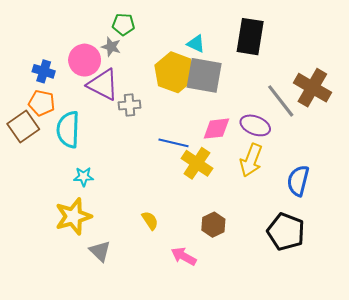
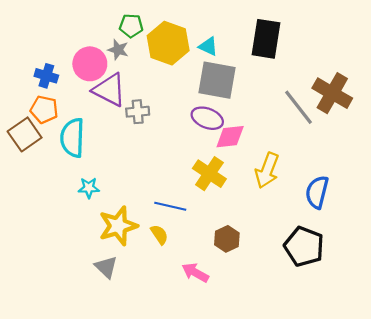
yellow hexagon: (174, 72) -> (168, 43), moved
purple ellipse: (255, 125) -> (207, 118), moved
blue line: (173, 143) -> (170, 206), moved
yellow star: (73, 216) -> (118, 226), moved

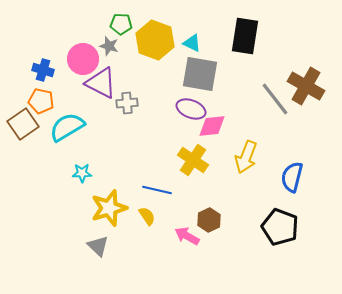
cyan semicircle: (72, 138) -> (67, 127), turned 57
pink arrow: (195, 273) -> (187, 236), moved

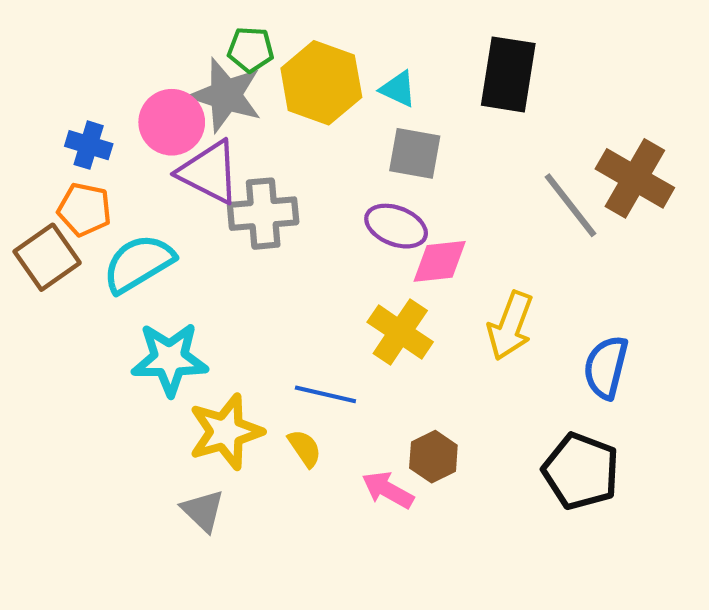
gray star: (109, 46) -> (226, 95), size x1.8
gray square: (200, 74) -> (415, 153), size x0.7
gray cross: (127, 103) -> (263, 214), size x1.5
cyan star: (82, 173) -> (170, 359), size x1.8

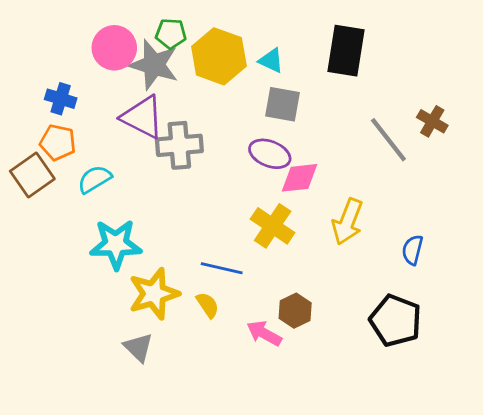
pink circle: (172, 122) -> (114, 48), moved
brown cross: (635, 178) -> (432, 121), size x0.6
cyan semicircle: (138, 263) -> (95, 179), size x0.7
blue semicircle: (606, 367) -> (412, 250), size x0.7

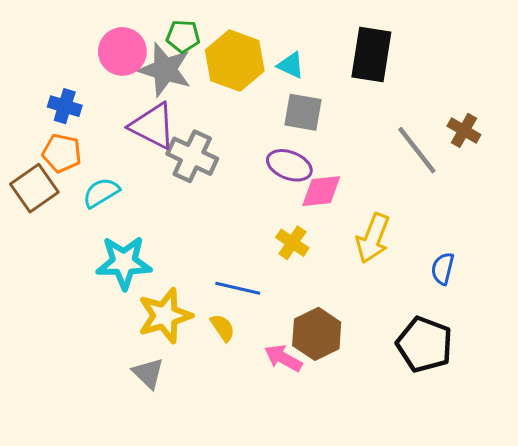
gray cross: (179, 145) -> (192, 156), turned 30
yellow cross: (273, 226) -> (292, 243), size x0.7
brown hexagon: (295, 311) -> (317, 334), size x1.4

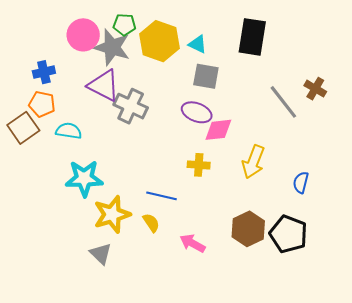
blue cross: (65, 106) -> (44, 72), turned -30
cyan semicircle: (101, 193) -> (69, 131), turned 40
yellow cross: (292, 243) -> (199, 165), turned -30
brown hexagon: (317, 334) -> (248, 229), moved

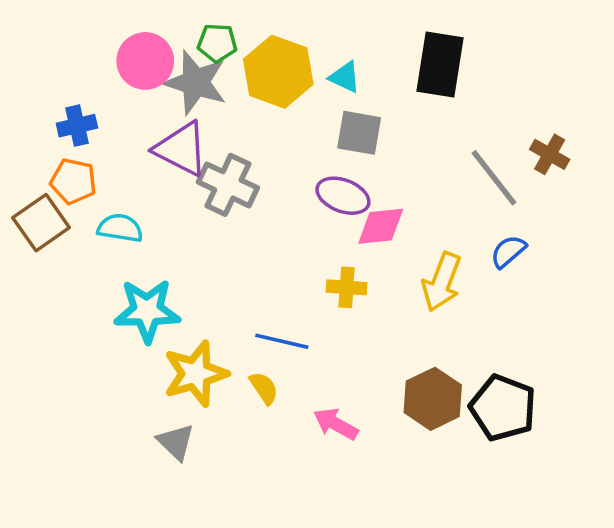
blue semicircle: (301, 182) -> (508, 251), moved, turned 35

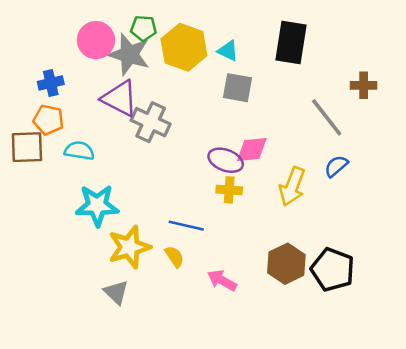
brown cross: (550, 154) -> (364, 85), moved, turned -30
purple ellipse: (343, 196) -> (226, 160), moved
brown square: (41, 223) -> (27, 147), turned 33

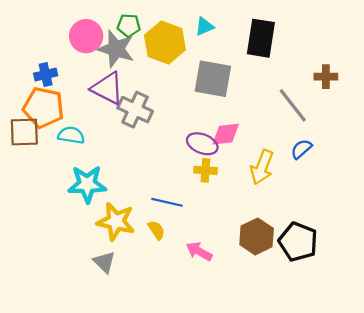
cyan triangle: (228, 51) -> (204, 27), moved, turned -48
gray square: (237, 88) -> (213, 79), size x1.4
orange pentagon: (48, 120) -> (43, 107), size x1.5
yellow star: (129, 247) -> (116, 221), turned 30

